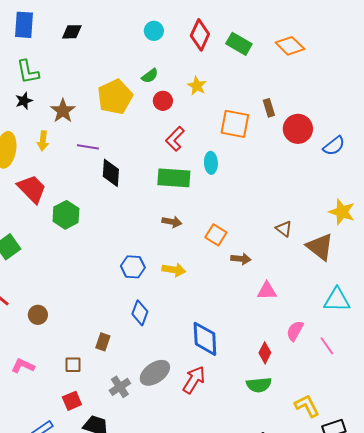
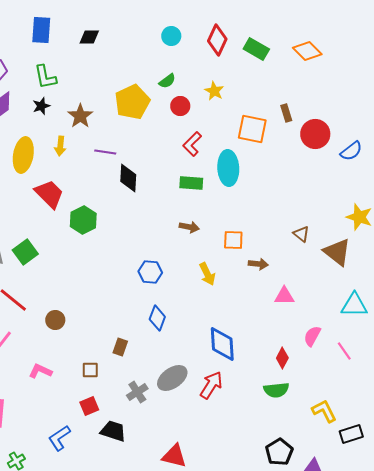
cyan ellipse: (211, 163) -> (228, 168), size x1.6
green rectangle: (174, 178) -> (191, 183), size x0.7
orange square: (216, 235) -> (233, 240), turned -30
yellow arrow: (174, 270) -> (207, 274), moved, turned 55

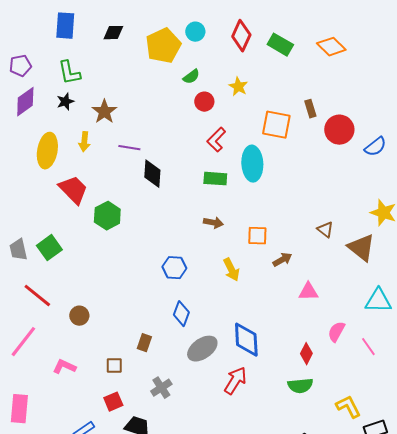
yellow pentagon: (132, 102) -> (163, 46), moved
brown arrow: (258, 264) -> (282, 260), turned -36
gray ellipse: (172, 378) -> (202, 349), moved

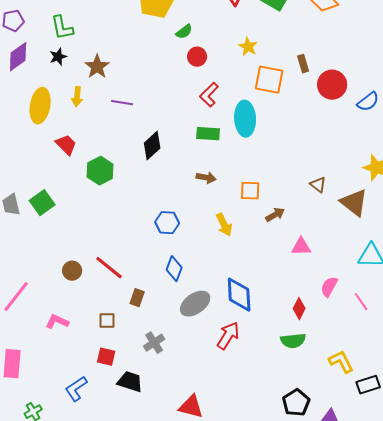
yellow star: (238, 87) -> (248, 47), moved
black diamond: (152, 174) -> (152, 146), moved, turned 44
red trapezoid: (73, 190) -> (66, 145), size x0.7
red line: (37, 296) -> (109, 268), moved
red square: (113, 402) -> (106, 357), turned 36

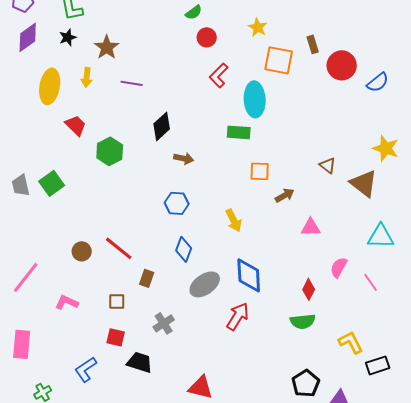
green rectangle: (208, 134) -> (239, 132), moved
brown arrow: (206, 178) -> (184, 158), moved
yellow arrow: (224, 225) -> (234, 220), moved

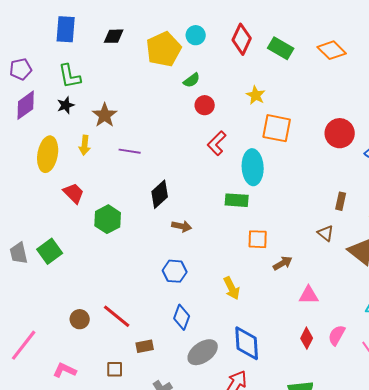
brown rectangle: (313, 44) -> (341, 201), moved, turned 30
brown rectangle: (147, 278) -> (145, 346), turned 60
red diamond: (309, 289) -> (307, 338), moved

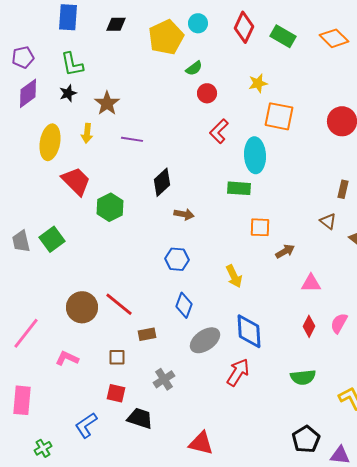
yellow star: (256, 95) -> (258, 83), turned 30
red trapezoid: (74, 193) -> (76, 181), size x1.4
brown circle: (80, 319) -> (82, 307), size x1.6

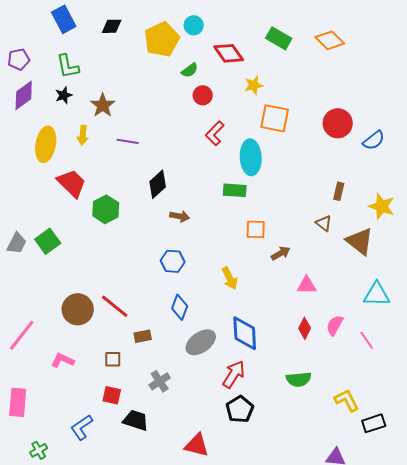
blue rectangle: (68, 17) -> (64, 19), turned -32
red diamond: (244, 27) -> (229, 53), moved, turned -60
gray trapezoid: (21, 241) -> (17, 243), turned -140
black pentagon: (306, 439) -> (240, 409), moved

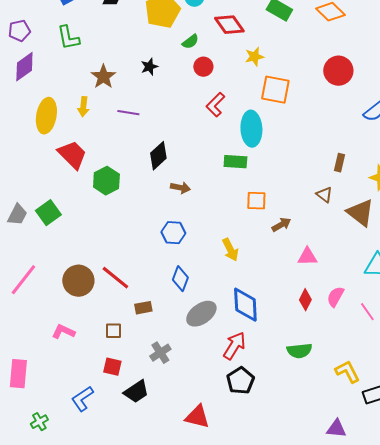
black star: (64, 95) -> (149, 67), moved
red circle: (338, 123) -> (338, 71), moved
pink line: (22, 335) -> (23, 280), moved
black trapezoid: (136, 420) -> (136, 392), turned 128

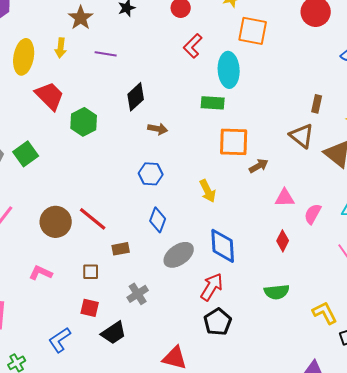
brown triangle: (324, 195) -> (302, 136), size x1.5
orange square: (256, 201) -> (234, 142), size x1.5
pink semicircle: (335, 297) -> (313, 214), moved

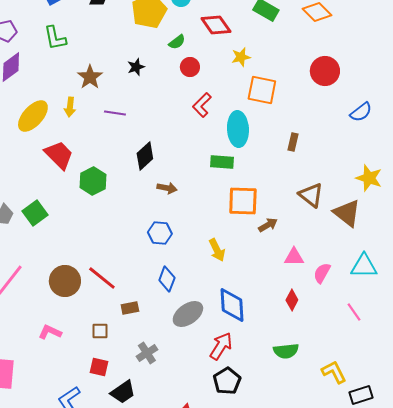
yellow ellipse: (24, 57) -> (33, 116), turned 32
brown rectangle: (317, 104) -> (293, 142), moved

